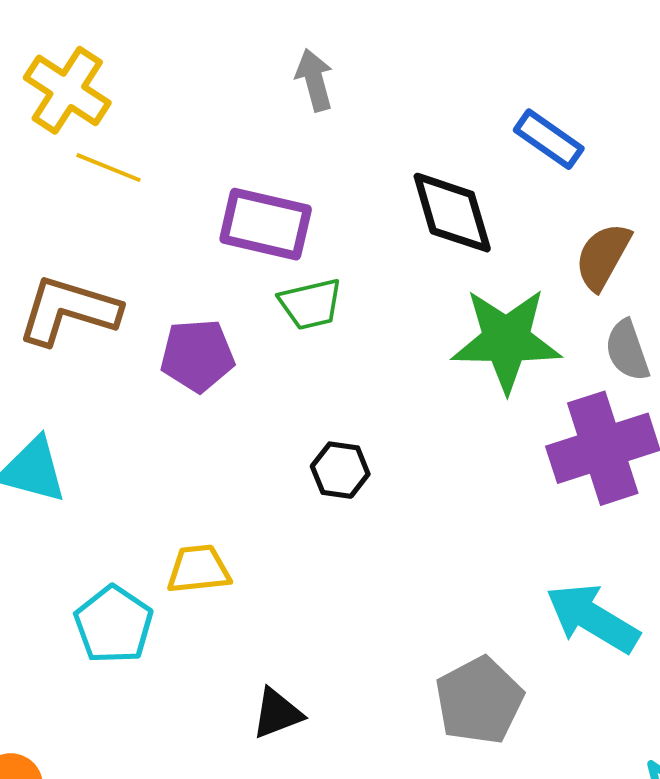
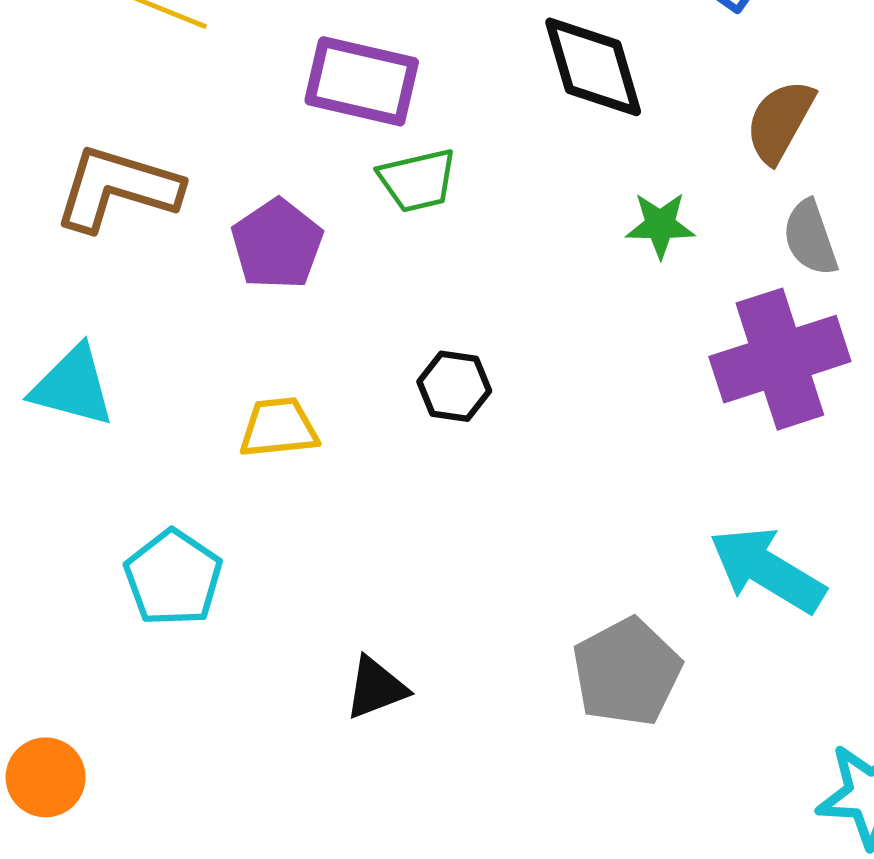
green star: (506, 340) -> (660, 225), size x0.5
purple pentagon: (197, 355) -> (277, 244), turned -30
yellow trapezoid: (199, 569) -> (279, 428), moved

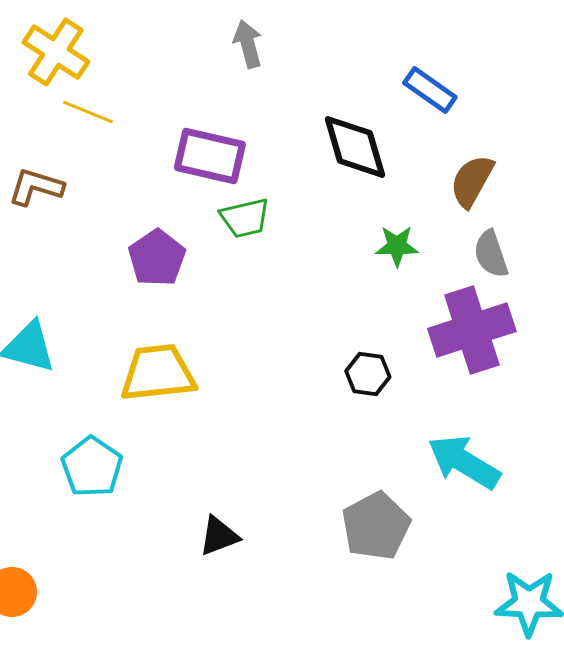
brown L-shape: (117, 188) -> (36, 187), moved, size x0.7
black hexagon: (454, 386) -> (368, 374), moved
yellow trapezoid: (279, 428) -> (158, 373), size x1.5

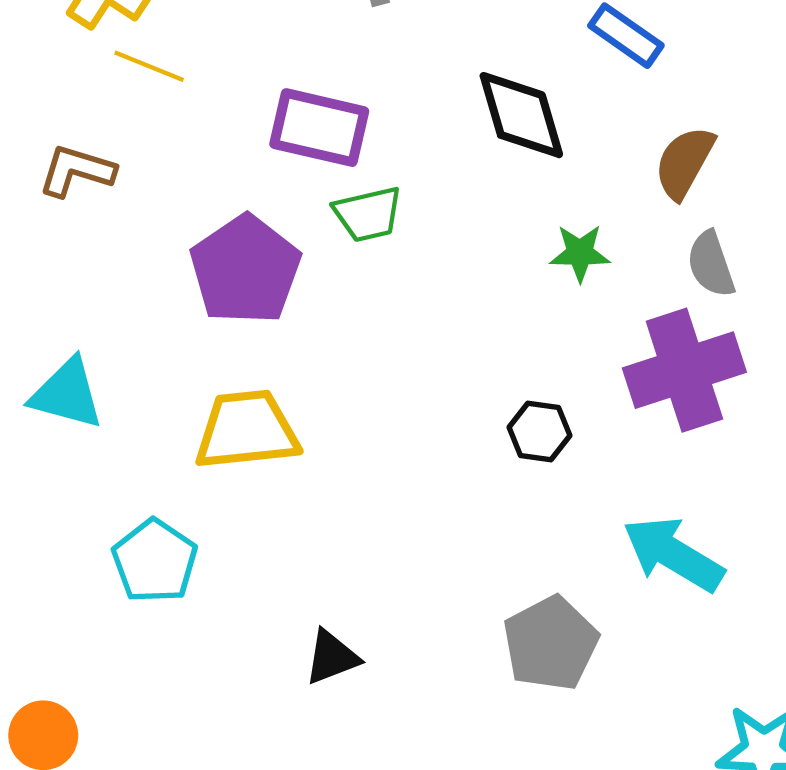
purple pentagon: (157, 258) -> (245, 270), size x1.4

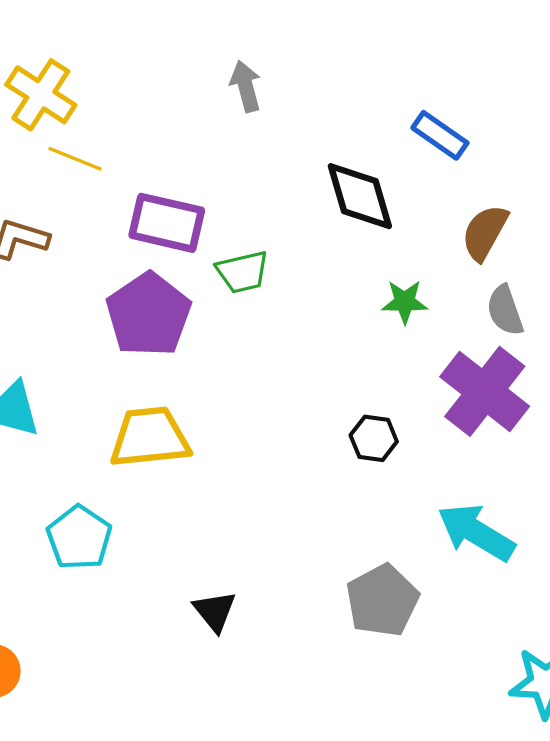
purple rectangle: (319, 128) -> (167, 223), moved
purple cross: (684, 370) -> (485, 391), turned -34
black triangle: (332, 657) -> (215, 611), turned -48

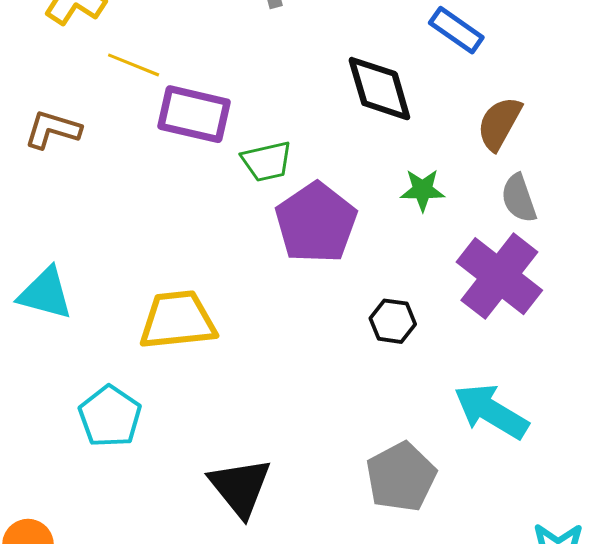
yellow line: (75, 159) -> (134, 65), moved
purple pentagon: (149, 315) -> (316, 223), moved
black triangle: (215, 611) -> (240, 487), size x1.5

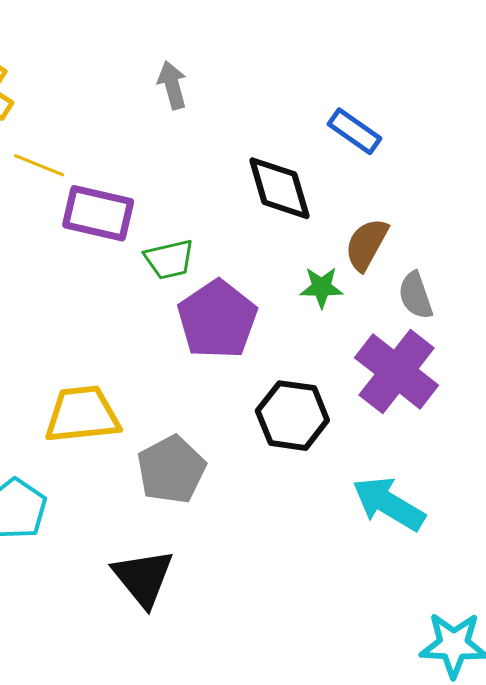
brown semicircle: (499, 123) -> (367, 244), moved
black hexagon: (393, 321) -> (292, 416), size x1.6
gray pentagon: (401, 477) -> (171, 470), moved

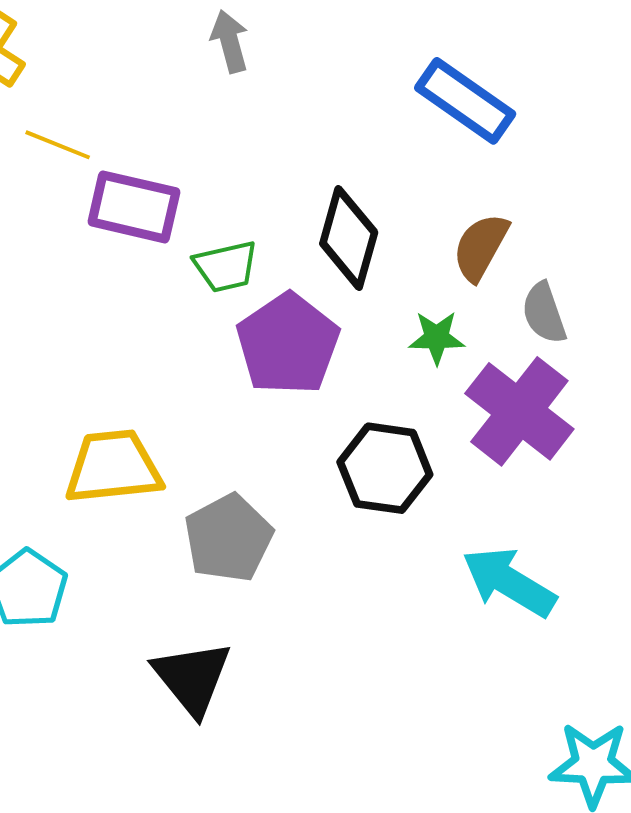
blue rectangle: (355, 131) -> (465, 101), size x1.4
black diamond: (279, 188) -> (349, 238), moved, turned 32
green star: (321, 287) -> (437, 338), moved

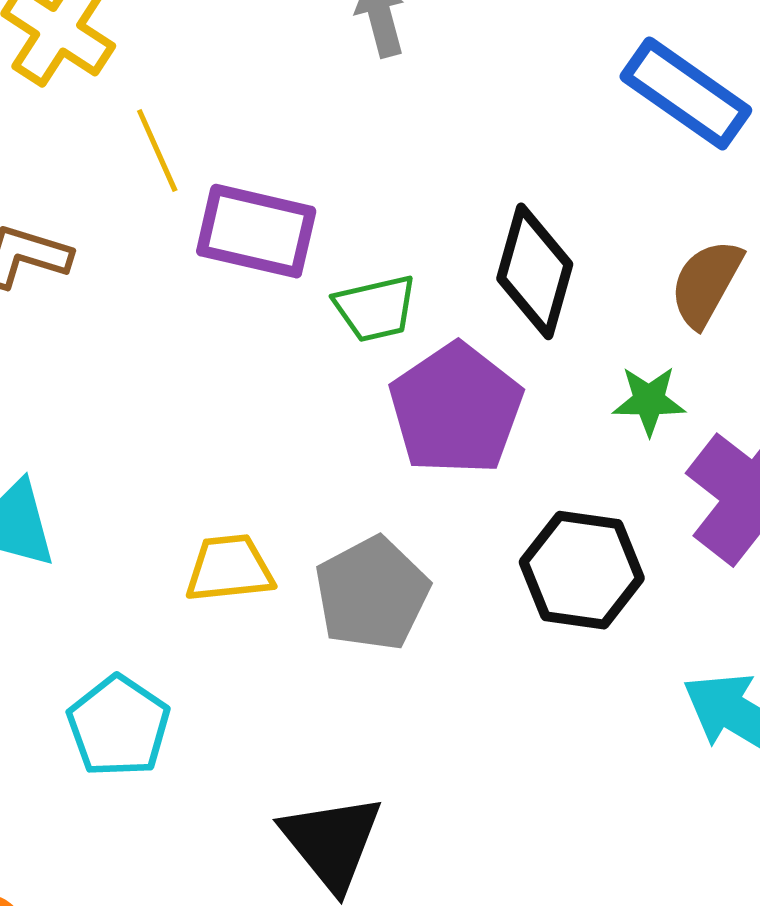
yellow line: (58, 145) -> (157, 151), turned 44
yellow trapezoid: (113, 467) -> (229, 568), size x0.7
gray pentagon: (228, 538) -> (372, 594), moved

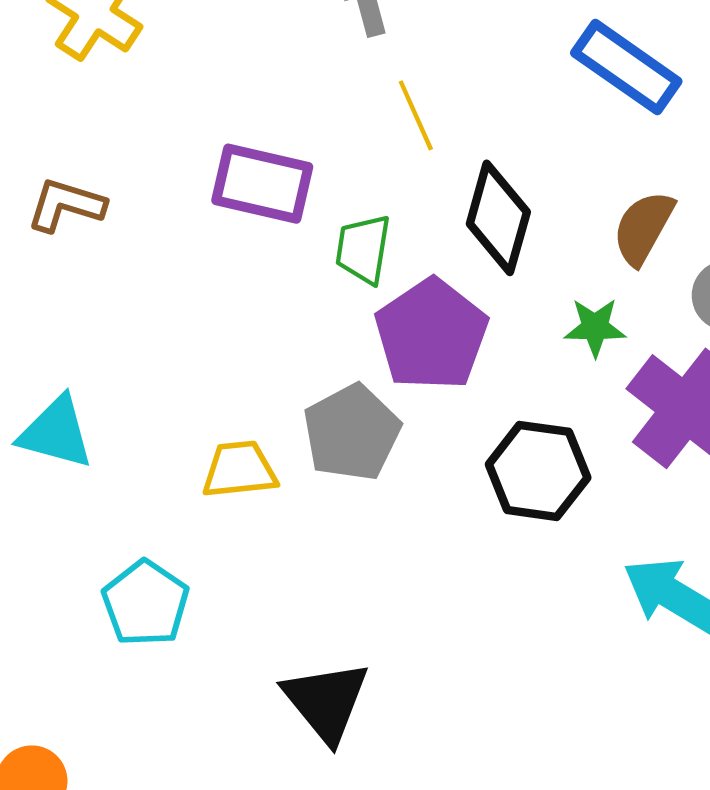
yellow line: (157, 151) -> (416, 115), moved
green trapezoid: (375, 308) -> (363, 249), turned 112
gray pentagon: (372, 594) -> (352, 433), moved

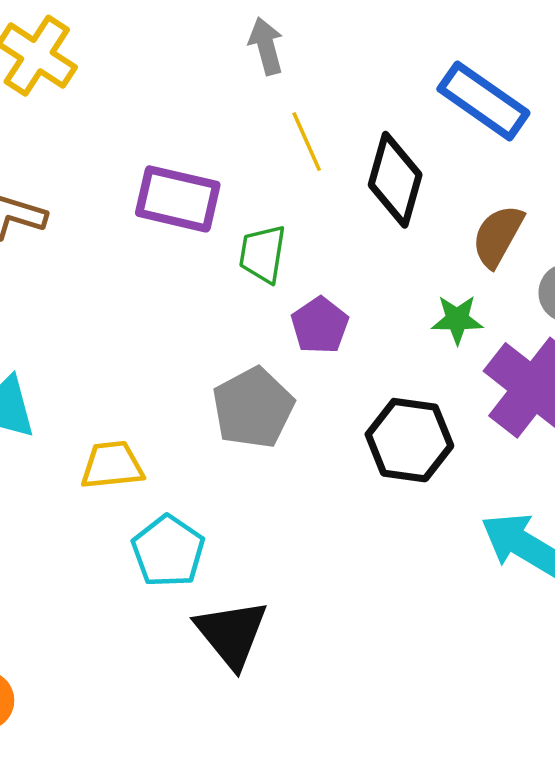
black diamond: (498, 218) -> (395, 180), moved
purple pentagon: (431, 334) -> (320, 325), size x0.6
yellow trapezoid: (239, 470) -> (112, 465), moved
cyan pentagon: (146, 603) -> (168, 551), moved

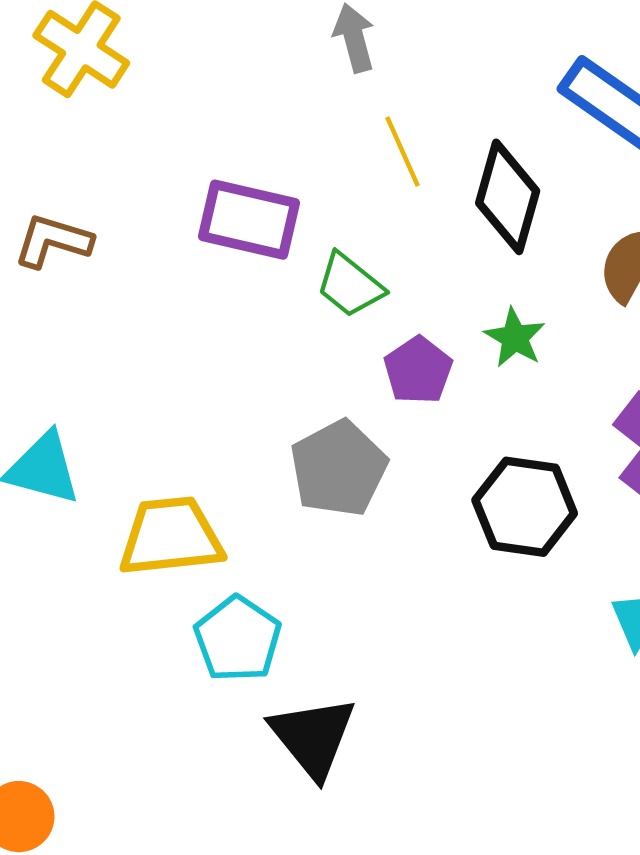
green trapezoid: (263, 254) -> (350, 285), turned -60
green star: (457, 320) -> (515, 338), moved, turned 30
yellow trapezoid: (112, 465) -> (171, 537), size x1.4

